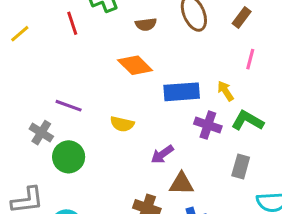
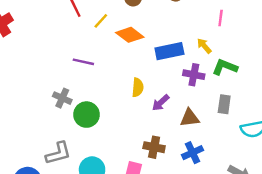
yellow line: (20, 34) -> (101, 21), moved
purple line: (69, 106) -> (83, 62), moved
yellow semicircle: (122, 124) -> (138, 87), moved, turned -90
brown triangle: (181, 184) -> (190, 118), moved

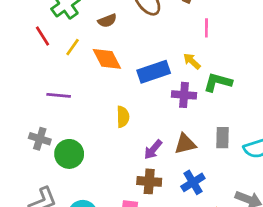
orange diamond: (130, 35) -> (107, 59), turned 32
purple arrow: (161, 103) -> (153, 150), moved
gray rectangle: (224, 104) -> (222, 138), moved

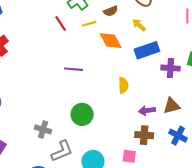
yellow line: (73, 47) -> (89, 24), moved, turned 40
yellow arrow: (192, 61) -> (139, 25), moved
gray cross: (40, 139) -> (43, 129), moved
purple arrow: (153, 150) -> (147, 110), turned 42
blue cross: (193, 182) -> (178, 136), turned -30

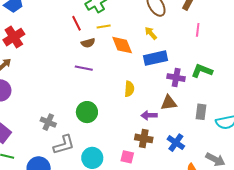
brown semicircle: (111, 11) -> (88, 43), moved
brown triangle: (172, 106) -> (169, 103), moved

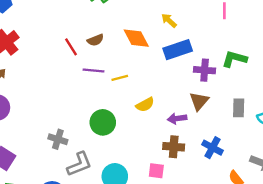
red line: (76, 23) -> (71, 47), moved
yellow line: (104, 27) -> (120, 78), moved
yellow semicircle: (129, 89) -> (145, 105), moved, turned 63
brown triangle: (169, 103) -> (199, 101), turned -36

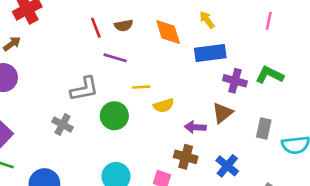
yellow line: (120, 78) -> (141, 87), moved
gray L-shape: (79, 164) -> (84, 89), moved

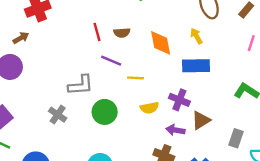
purple cross: (235, 81) -> (179, 100), moved
yellow line: (141, 87) -> (136, 78), moved

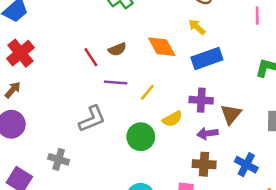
yellow line: (136, 78) -> (147, 92), turned -35
green circle: (105, 112) -> (141, 137), moved
gray cross: (58, 115) -> (59, 159), moved

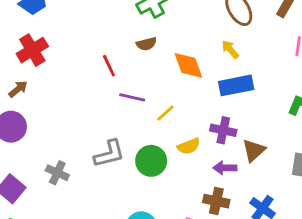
brown semicircle: (117, 49) -> (146, 44), moved
gray L-shape: (92, 119) -> (109, 154), moved

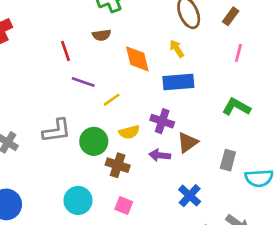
brown cross: (216, 201) -> (118, 165), moved

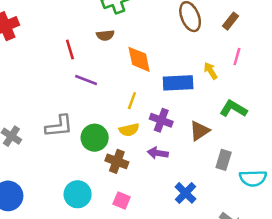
yellow arrow: (177, 49) -> (211, 71), moved
yellow line: (112, 100) -> (132, 101), moved, turned -36
brown triangle: (188, 142) -> (199, 131), moved

